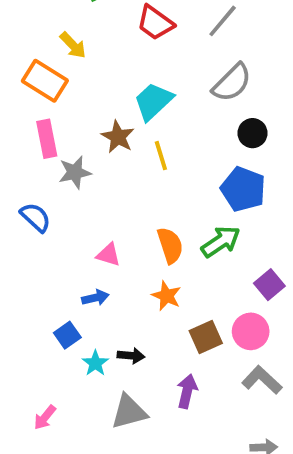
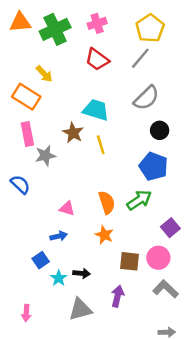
cyan trapezoid: (153, 101) -> (96, 110), turned 60
brown square: (206, 337) -> (130, 261), turned 30
pink arrow: (45, 417) -> (26, 313), turned -35

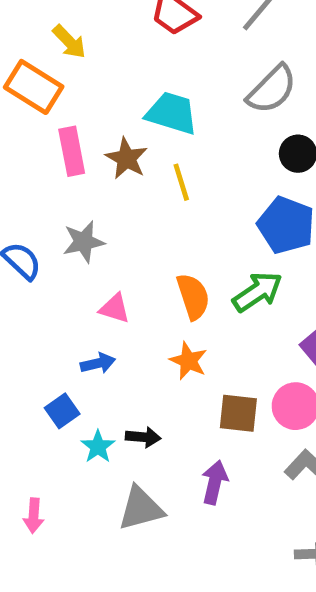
pink rectangle: (27, 134) -> (72, 151), moved
gray star: (45, 156) -> (84, 242), moved

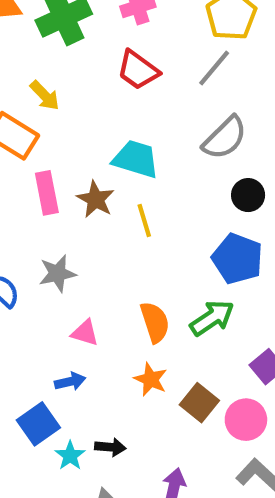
blue square: (62, 411) -> (38, 424), size x1.4
brown square: (238, 413) -> (199, 403), moved, turned 33

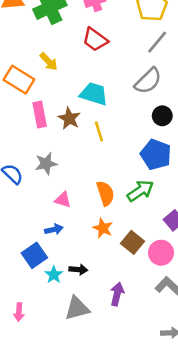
gray line: (214, 68) -> (157, 42), moved
yellow arrow: (45, 96) -> (49, 62), moved

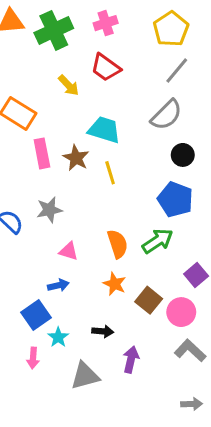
yellow arrow: (49, 62) -> (69, 85), moved
black arrow: (78, 269) -> (103, 331), moved
pink arrow: (19, 312) -> (33, 358), moved

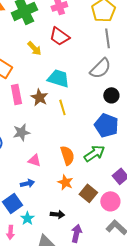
gray line: (177, 70) -> (107, 38), turned -48

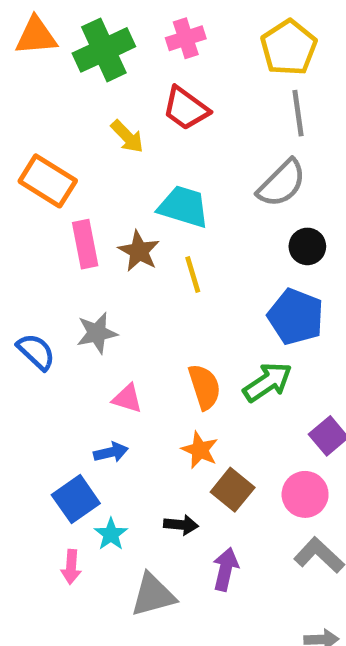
brown square: (88, 193) -> (233, 490), moved

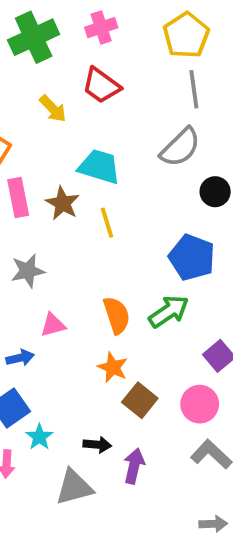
black circle: (307, 246) -> (215, 192), moved
pink triangle: (127, 398) -> (53, 325), turned -32
blue arrow: (111, 452) -> (20, 358), moved
black arrow: (181, 525) -> (97, 445), moved

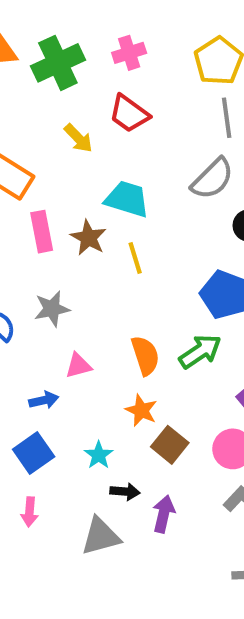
cyan star: (39, 437) -> (99, 455), moved

